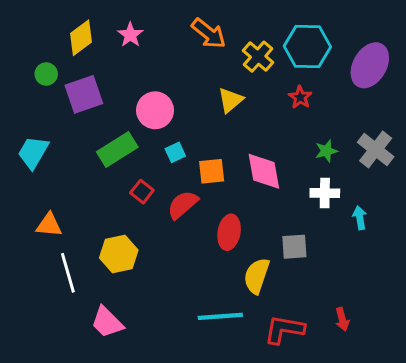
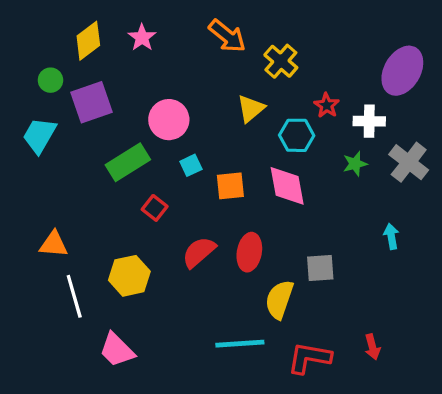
cyan hexagon: (307, 46) -> (297, 135), moved, size x0.7
cyan trapezoid: (33, 152) -> (39, 135), moved
white cross: (325, 193) -> (369, 121), moved
red semicircle: (183, 205) -> (199, 252), moved

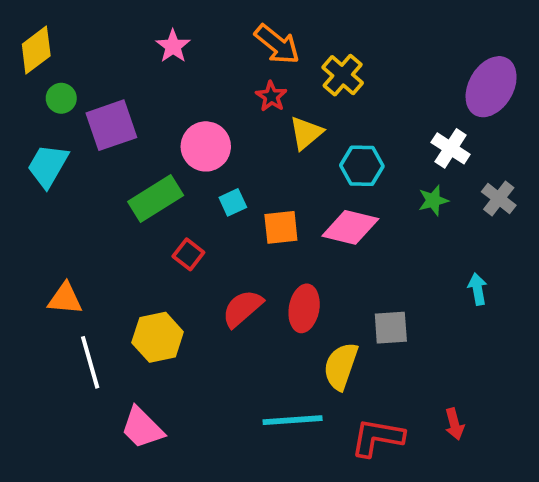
yellow diamond: (88, 41) -> (36, 50), moved
red star: (327, 105) -> (271, 96), moved
white cross: (369, 121) -> (451, 148), turned 32
gray cross: (409, 162) -> (499, 198), size x0.7
pink diamond: (287, 186) -> (350, 227), turned -66

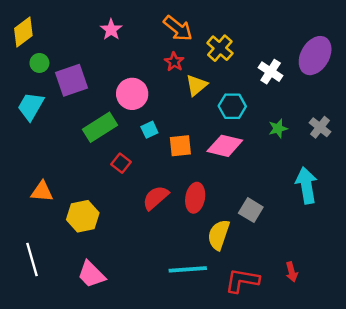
white cross: (451, 148) -> (271, 72), moved
cyan arrow: (478, 289) -> (306, 185), size x1.8
gray square: (391, 328) -> (251, 210), turned 35
yellow hexagon: (158, 337) -> (83, 216), moved
white line: (90, 362) -> (32, 259), moved

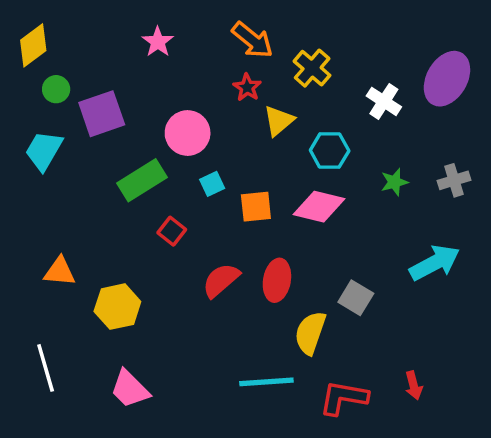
gray cross: (320, 127) -> (454, 180), turned 35
cyan arrow: (306, 185) -> (435, 263), turned 72

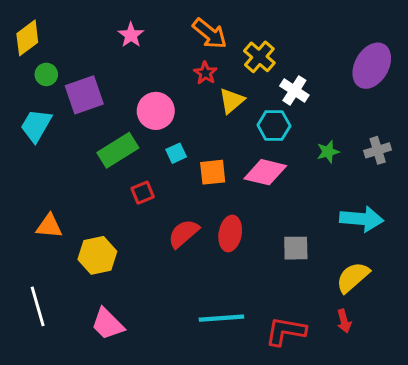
white cross: (384, 101) -> (294, 90), moved
red square: (172, 231) -> (143, 193), turned 30
cyan arrow: (435, 263) -> (362, 219), turned 33
gray square: (356, 298) -> (296, 248), turned -32
yellow semicircle: (310, 333) -> (353, 277), moved, turned 30

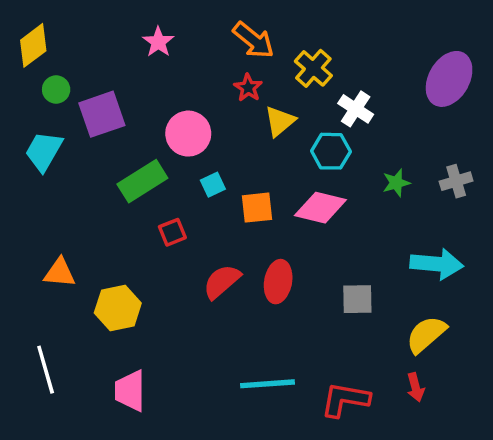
pink trapezoid: (108, 324) -> (130, 391), turned 45

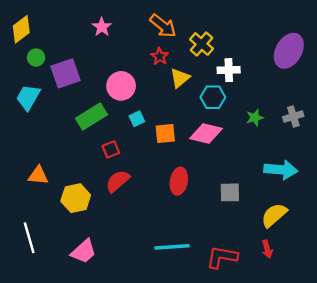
white cross: (356, 109) -> (229, 70), turned -35
red semicircle: (222, 282) -> (118, 181), moved
pink trapezoid: (130, 391) -> (84, 251), turned -132

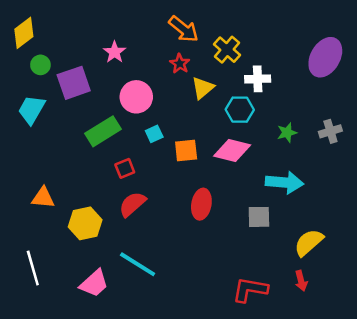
pink star: (102, 27) -> (115, 52), moved
cyan arrow: (281, 170) -> (284, 182), moved
cyan line: (172, 247) -> (138, 264), moved, turned 36

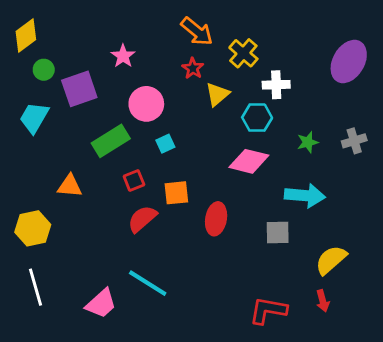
orange square: (186, 150) -> (176, 193), moved
orange triangle: (43, 198) -> (70, 186), moved
yellow hexagon: (85, 223) -> (33, 228), moved

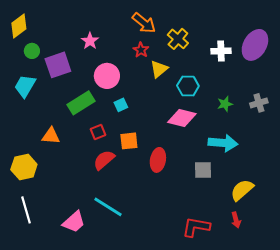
white cross: (276, 85) -> (221, 51), moved

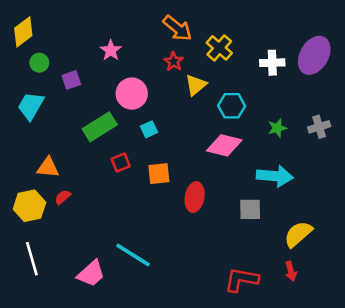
purple square: (58, 65) -> (71, 80), size x0.6
orange triangle: (51, 136) -> (48, 167), moved
red semicircle: (104, 160) -> (63, 197), moved, size x0.6

